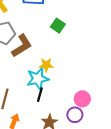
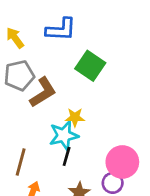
green square: (58, 26) -> (90, 66), size x1.5
pink circle: (82, 99) -> (122, 162), size x1.5

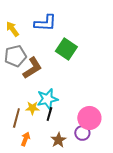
yellow star: (75, 117) -> (32, 108), moved

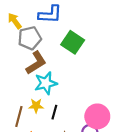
gray pentagon: (15, 56) -> (30, 38), moved
cyan star: (47, 99) -> (46, 83), moved

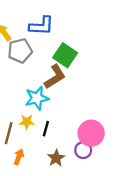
brown L-shape: (36, 63) -> (55, 77), moved

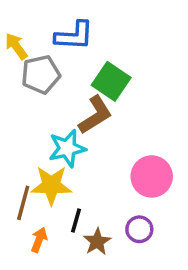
yellow star: (27, 122) -> (51, 185), size x1.6
black line: (46, 129) -> (76, 220), moved
pink circle: (91, 133) -> (152, 176), moved

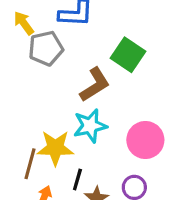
green square: (111, 81) -> (128, 55), moved
cyan star: (67, 148) -> (90, 126), moved

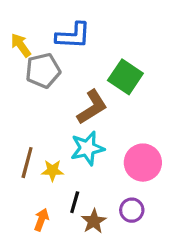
yellow star: (55, 148) -> (52, 170), size x0.6
brown line: (30, 164) -> (27, 163), moved

